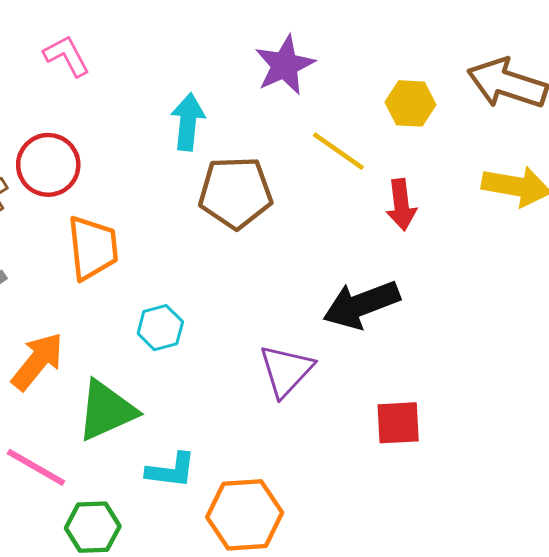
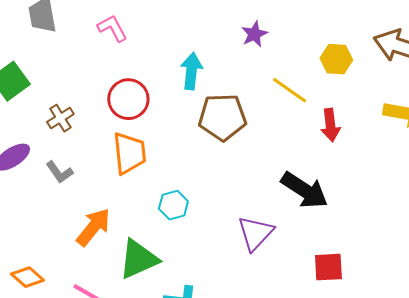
purple star: (285, 65) -> (254, 34), size x0.7
red circle: (48, 165) -> (128, 99), moved
black arrow: (361, 305) -> (304, 190), turned -126

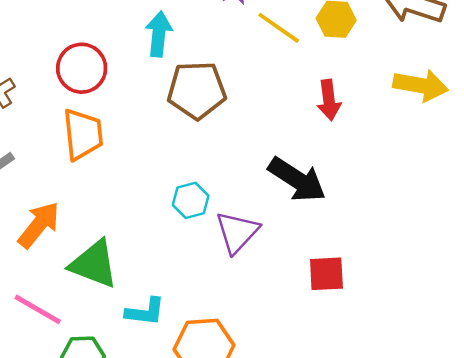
yellow line: (289, 90) -> (279, 28), moved
cyan hexagon: (173, 205) -> (191, 200), moved
green triangle: (138, 259) -> (94, 264), turned 45

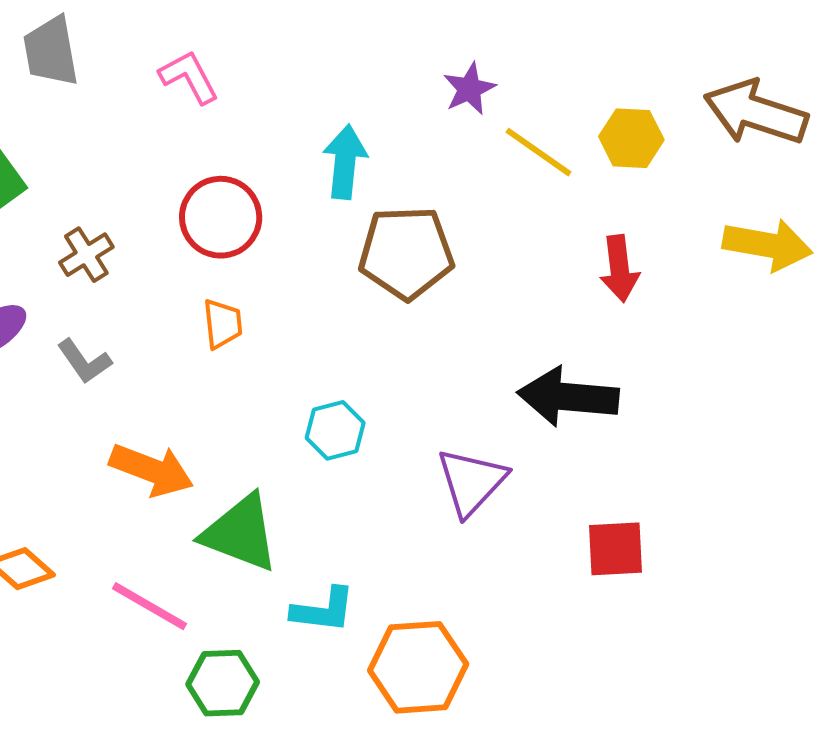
orange trapezoid: (83, 134) -> (223, 324), size x0.6
black arrow: (297, 180) -> (568, 397), turned 152
cyan hexagon: (191, 200) -> (335, 430), moved
orange arrow: (39, 225) -> (152, 470), turned 72

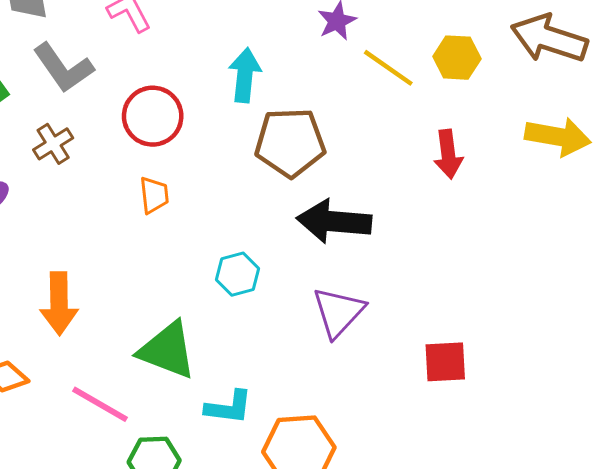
gray L-shape: (84, 361) -> (63, 68), moved, size x1.5
black arrow: (568, 397) -> (334, 221), moved
orange arrow: (152, 470) -> (59, 303), moved, turned 68

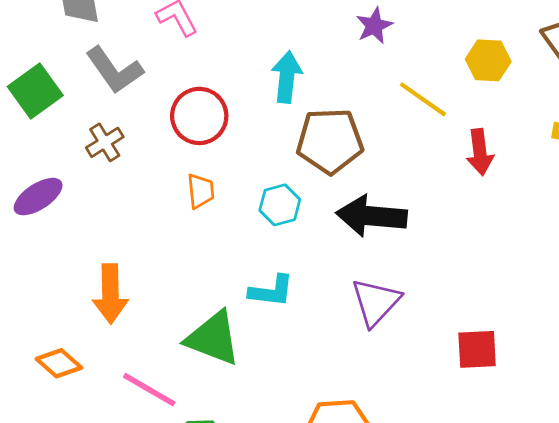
yellow line: (388, 68) -> (423, 99), moved
cyan hexagon: (238, 274) -> (280, 205), moved
cyan L-shape: (229, 407) -> (271, 291), moved

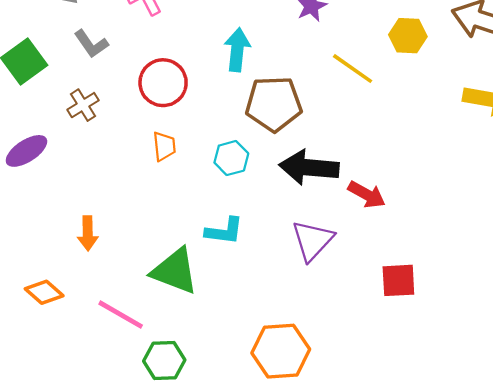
gray L-shape: (114, 70) -> (91, 44), size x0.7
red arrow: (480, 152) -> (367, 195), moved, turned -54
orange arrow: (110, 294) -> (88, 233), size x0.7

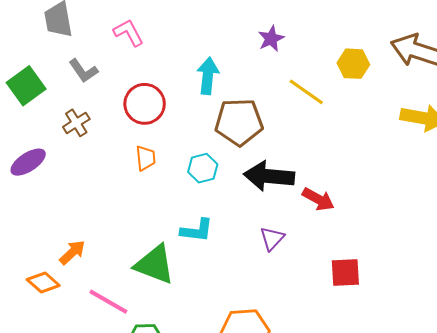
orange arrow: (88, 233) -> (72, 252), moved, turned -132
purple triangle: (313, 240) -> (272, 238), size x0.7

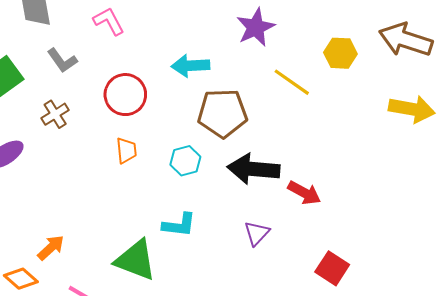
purple star: (271, 39) -> (256, 27), size x1.4
cyan arrow: (208, 76) -> (190, 66), turned -99
red square: (345, 273) -> (332, 268), turned 36

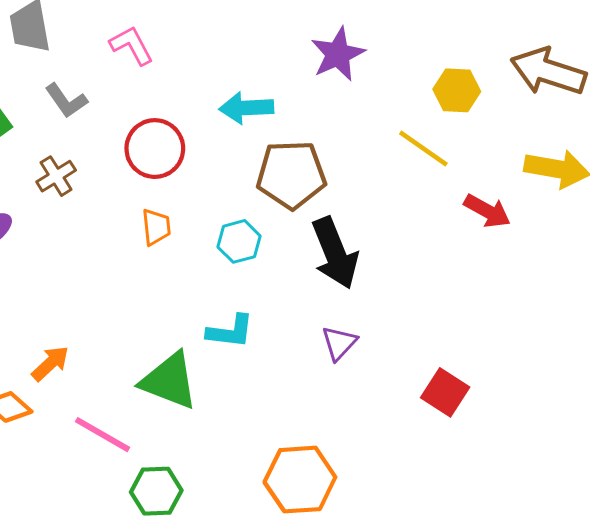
yellow line: (292, 82) -> (423, 149), moved
black arrow: (254, 169) -> (335, 253), turned -117
red arrow: (304, 193) -> (487, 211), moved

